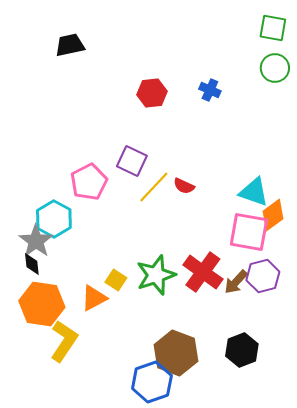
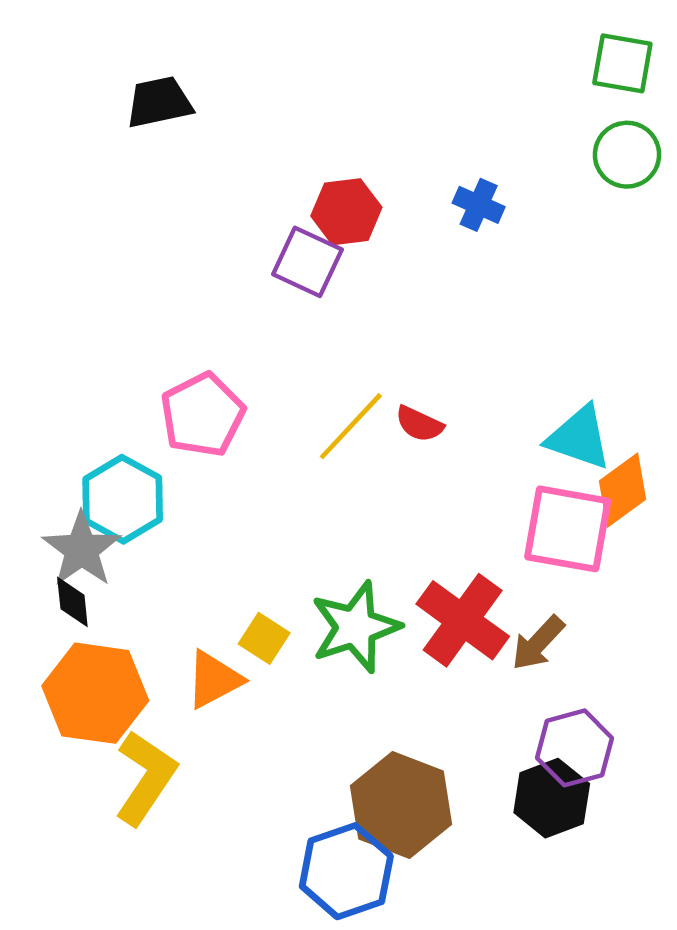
purple square: (132, 161) -> (307, 262), moved
purple hexagon: (263, 276) -> (574, 748), moved

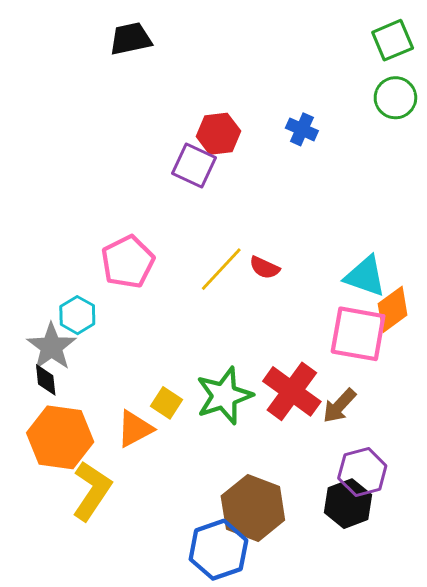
green square: (622, 63) -> (393, 40), turned -33
black trapezoid: (159, 102) -> (131, 39), moved
cyan hexagon: (123, 499) -> (77, 315), size x0.7

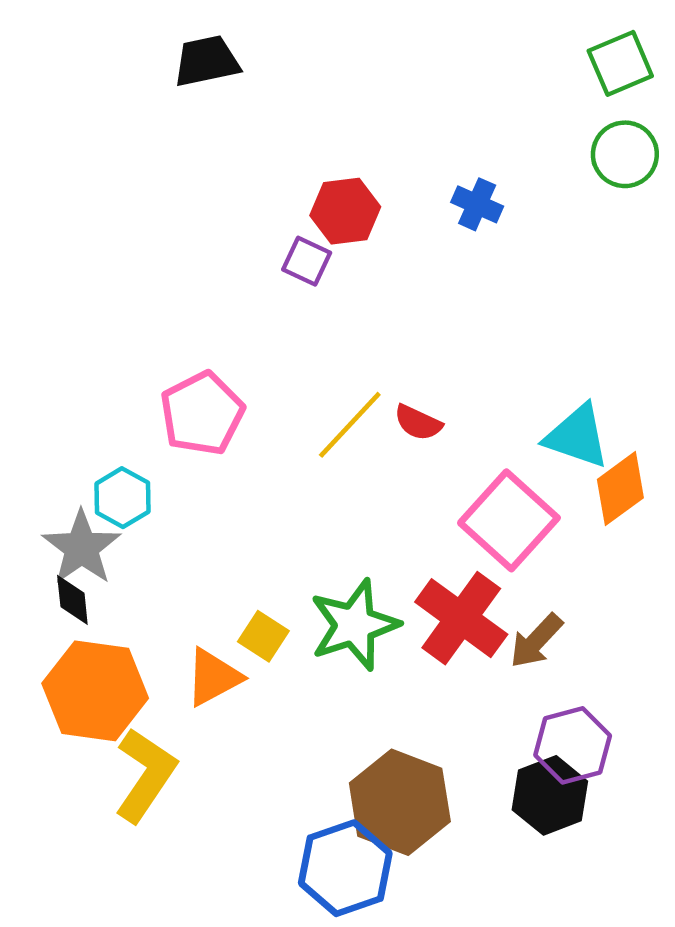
purple square: (194, 165) -> (307, 261), size x0.7
pink square: (358, 334) -> (509, 520), moved, turned 32

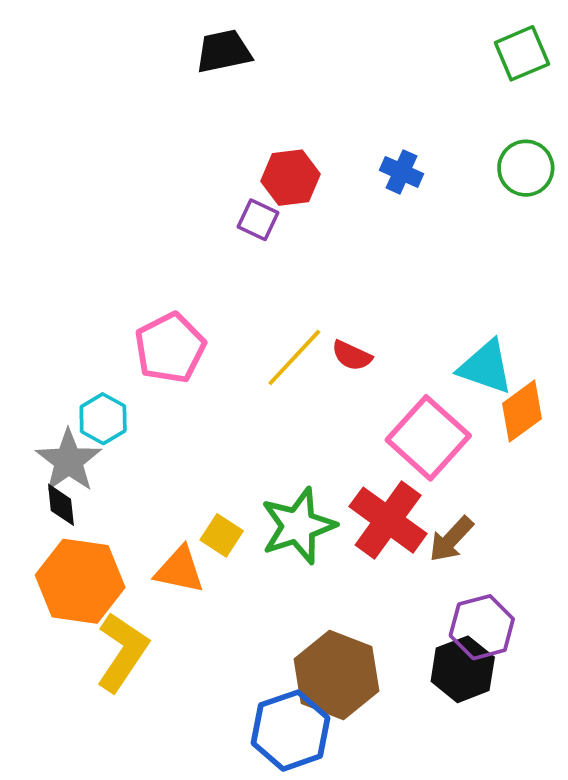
black trapezoid: (207, 61) -> (224, 51), moved
green circle: (625, 154) -> (526, 168), moved
orange triangle: (213, 677) -> (180, 570), turned 40

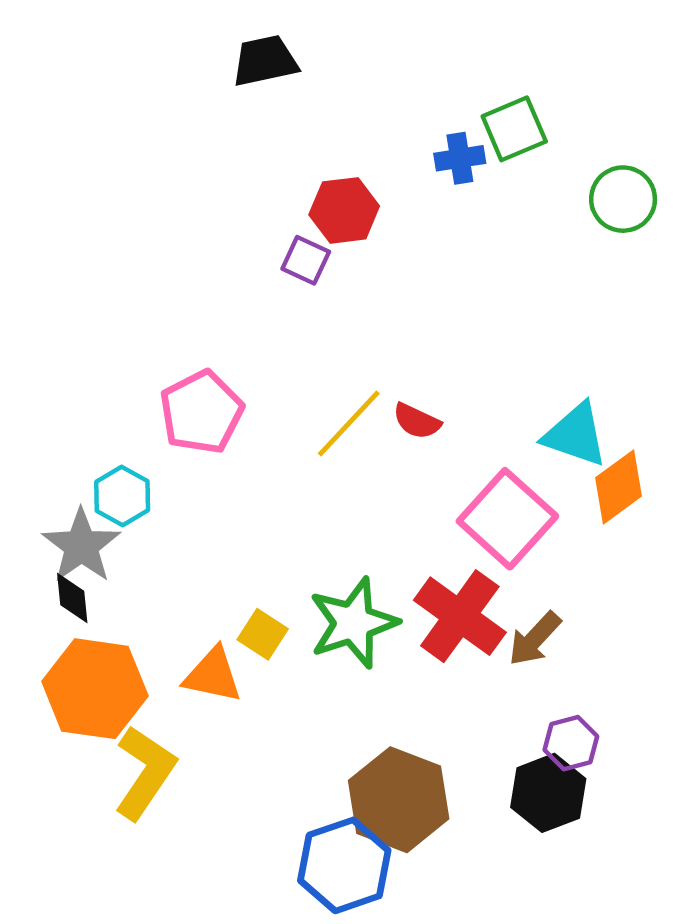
green square: (522, 53) -> (514, 129), moved
blue cross: (401, 172) -> (460, 158), moved, turned -33
purple hexagon: (482, 627) -> (571, 743), size x0.7

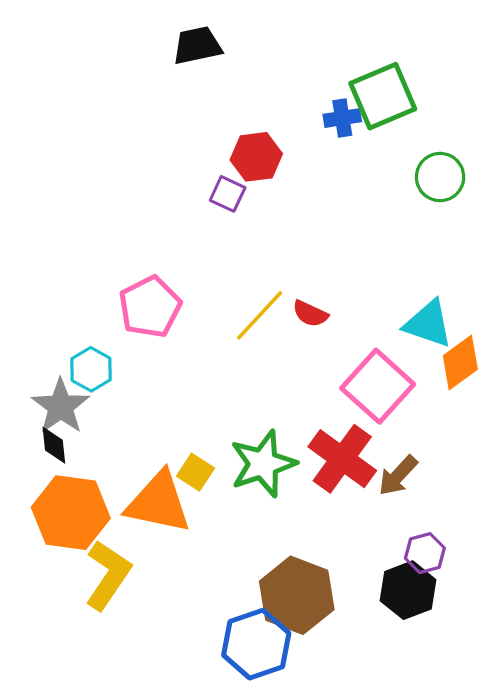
green square: (514, 129) -> (383, 96), size x1.4
green circle: (623, 199) -> (440, 177), moved
orange triangle: (213, 675) -> (158, 503), size x1.5

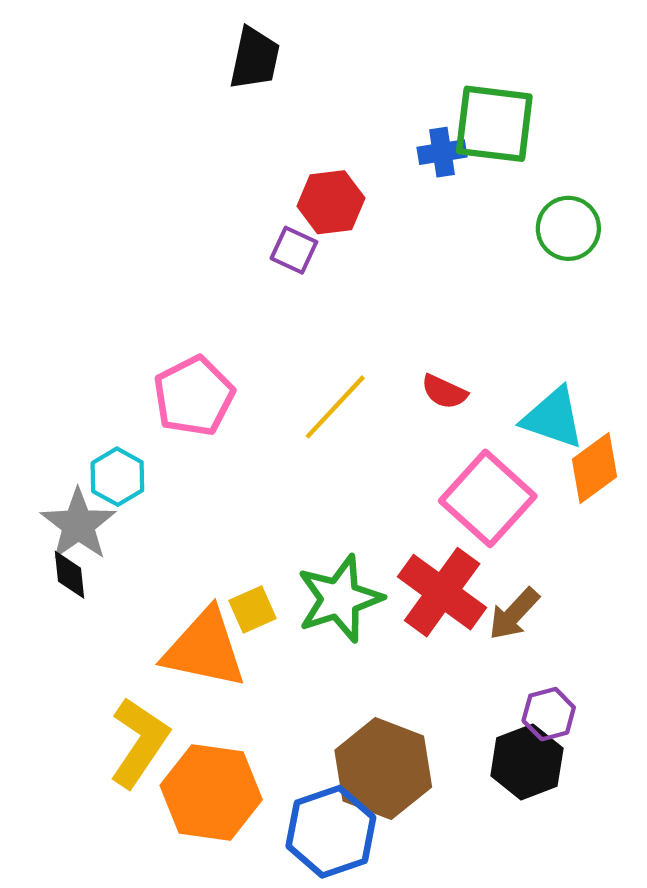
black trapezoid: (197, 46) -> (255, 58), turned 114
green square: (383, 96) -> (494, 124), turned 30
red semicircle: (310, 314) -> (444, 392), moved
yellow square: (196, 472) -> (253, 610), turned 33
orange hexagon: (71, 513) -> (211, 793), moved

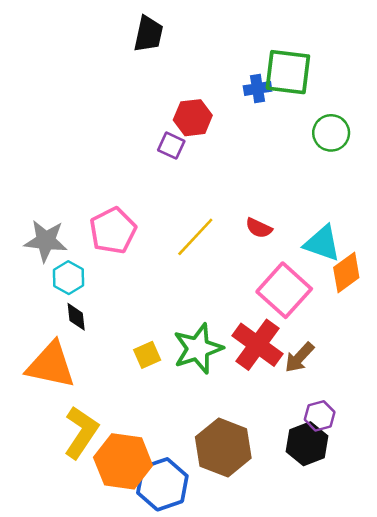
gray star: (78, 525) -> (46, 241), moved, turned -30
black diamond: (70, 575) -> (76, 317), moved
orange triangle: (205, 649) -> (51, 365), moved
blue hexagon: (331, 832) -> (162, 484), moved

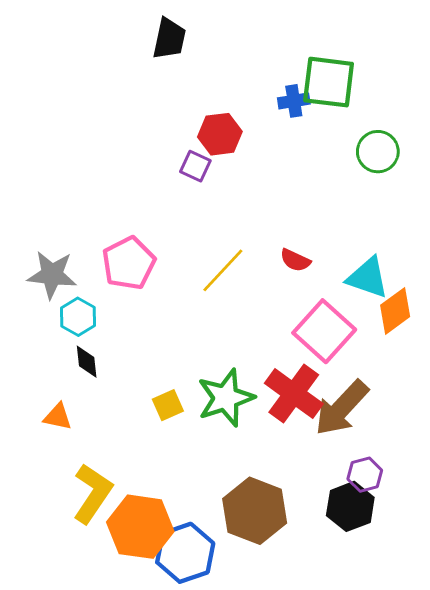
brown arrow: (299, 357) -> (342, 408), size x1.6
orange triangle: (51, 365) -> (58, 417), size x0.5

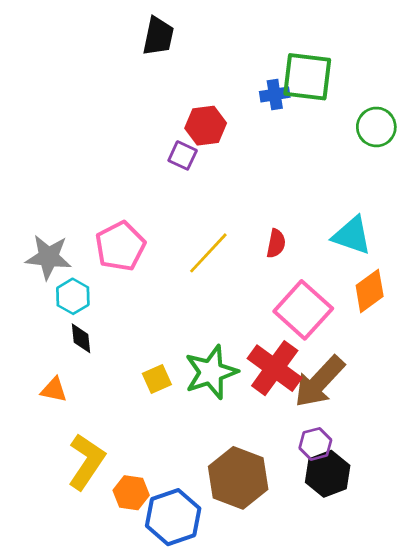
green circle: (378, 152) -> (376, 127), moved
red semicircle: (295, 260) -> (276, 243), turned -104
cyan triangle: (368, 278) -> (352, 235), moved
purple hexagon: (365, 475) -> (315, 444), moved
orange hexagon: (140, 527) -> (131, 493), size x0.6

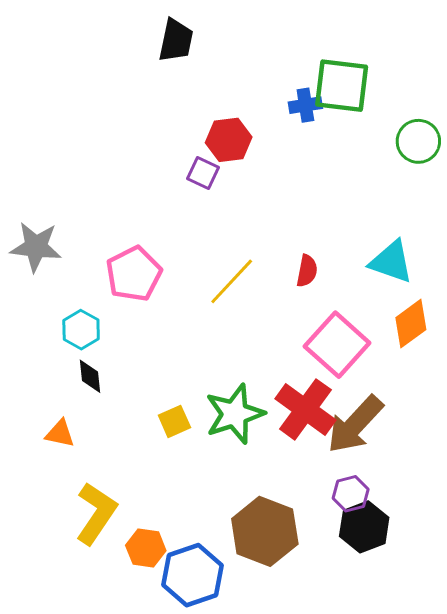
gray star: (48, 257) -> (36, 247), moved

